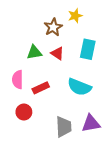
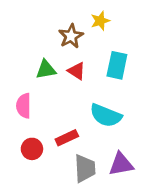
red rectangle: (41, 88) -> (67, 138), moved

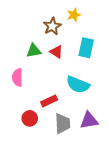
red circle: (32, 149) -> (30, 118), moved

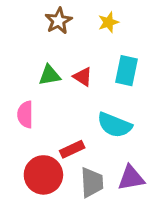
brown star: (52, 26) -> (59, 21), moved
red circle: (30, 118) -> (43, 175), size x1.6

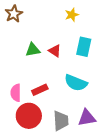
brown star: (59, 21) -> (14, 14), moved
pink semicircle: (25, 114) -> (16, 93), moved
red rectangle: (72, 149) -> (40, 90), moved

